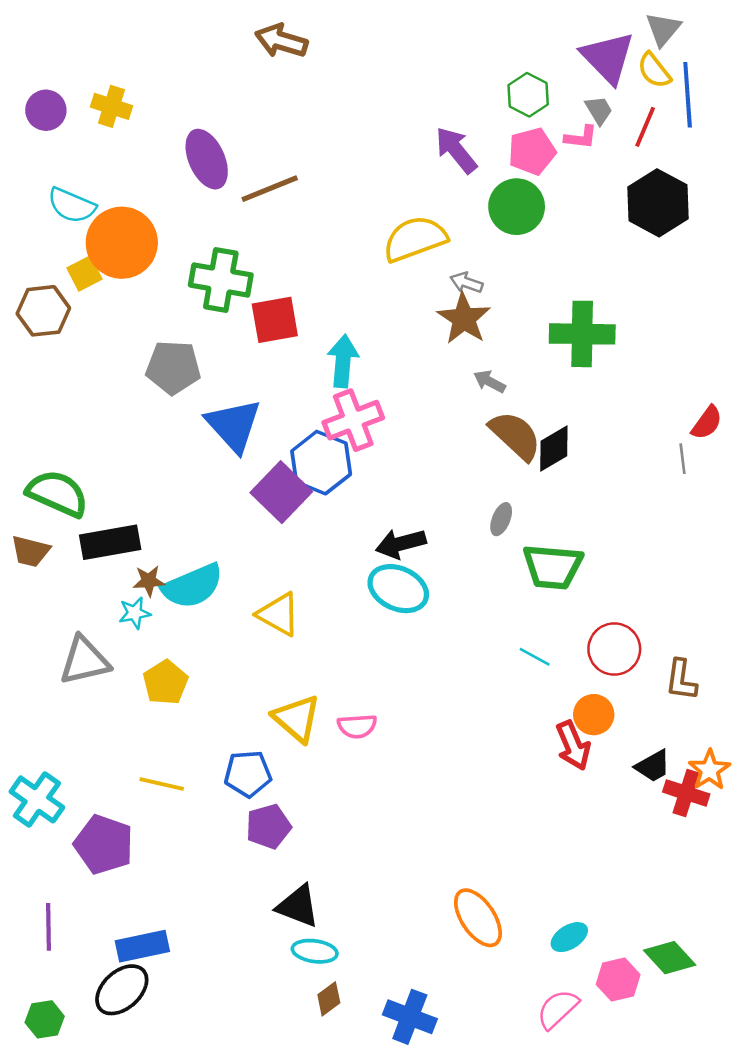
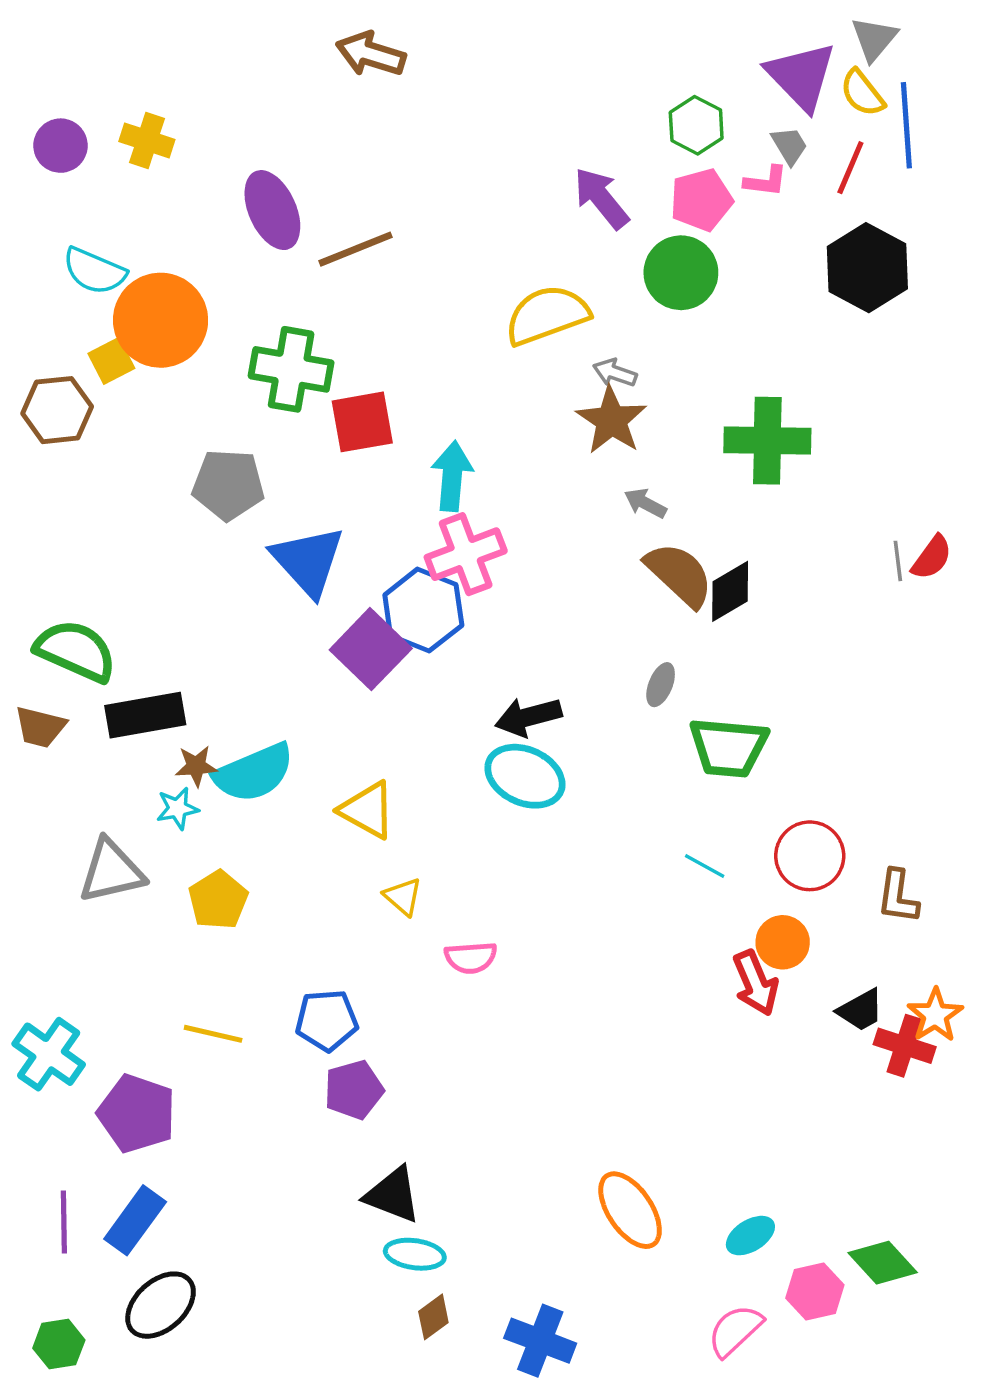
gray line: (682, 459) -> (898, 561), moved
yellow triangle: (297, 718) -> (403, 897), moved, size x0.6
blue rectangle: (142, 946) -> (135, 1220), moved, turned -42

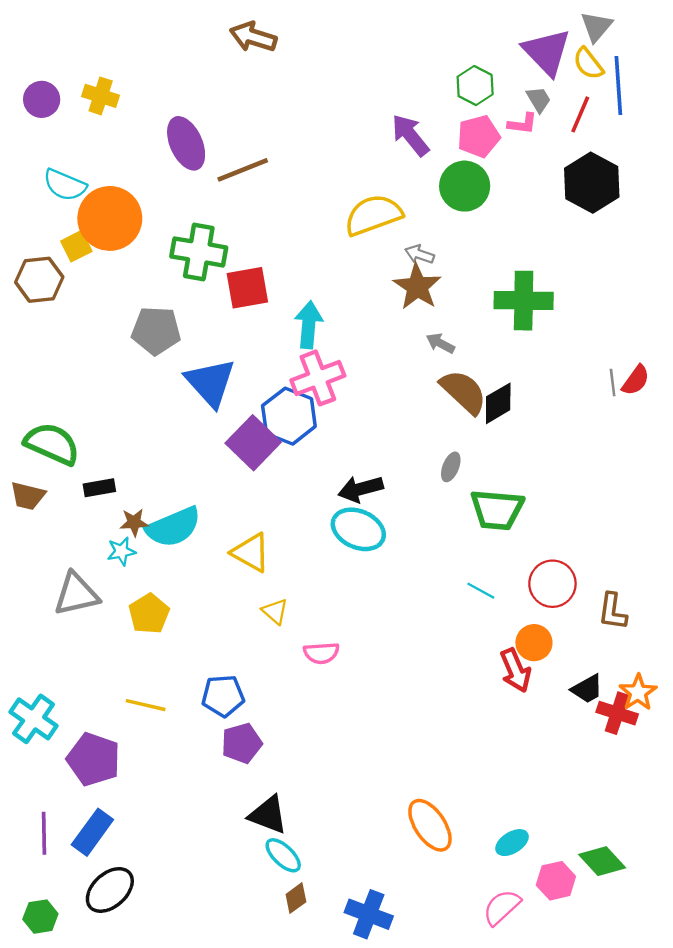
black rectangle: (145, 715) -> (99, 488), size x0.6
cyan ellipse: (415, 1254) -> (283, 855), turned 36

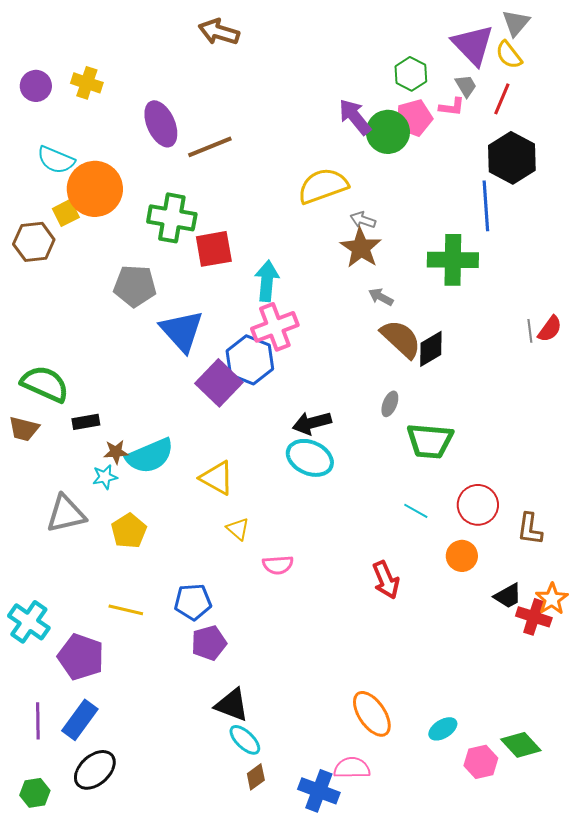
blue line: (618, 86) -> (486, 206), moved
green circle: (465, 186) -> (388, 132), moved
red arrow: (515, 670) -> (386, 580), moved
pink semicircle: (502, 907) -> (352, 768), moved, turned 42

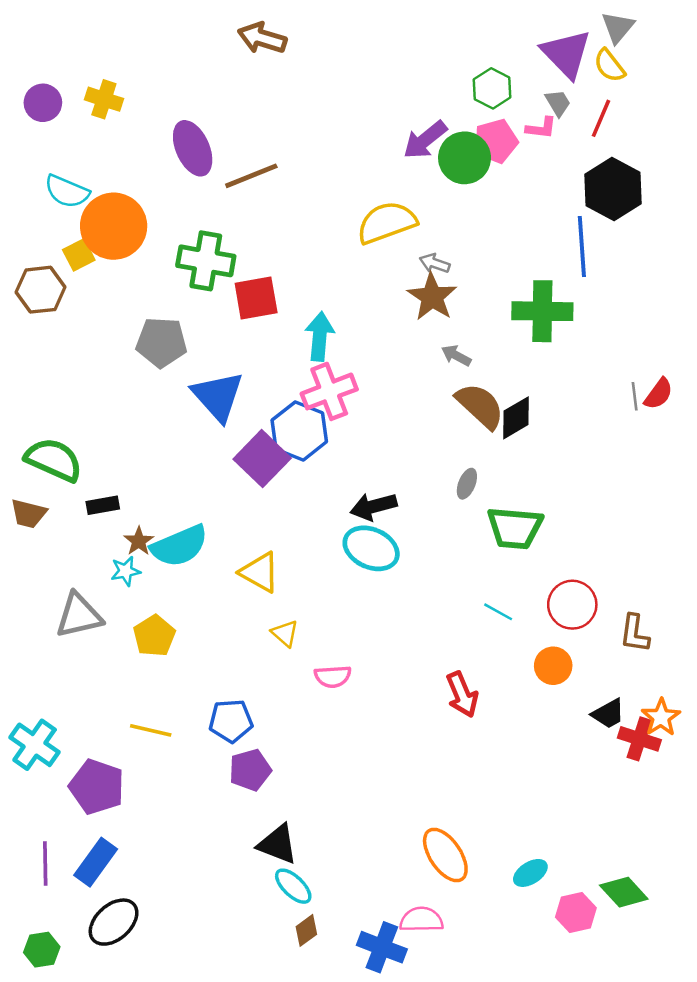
purple arrow: (355, 117) -> (425, 140), turned -90
brown star: (116, 452) -> (139, 541), turned -30

